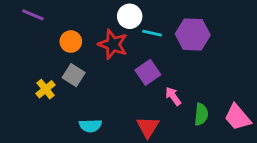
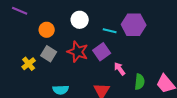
white circle: (130, 16) -> (80, 20), moved
cyan line: (152, 33) -> (110, 31), moved
red star: (113, 44) -> (78, 52), moved

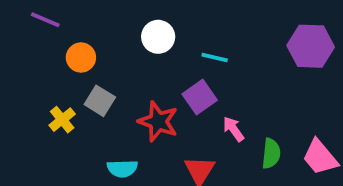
purple hexagon: (134, 25) -> (311, 46), moved
orange circle: (47, 30) -> (81, 57), moved
red star: (78, 52) -> (158, 122), moved

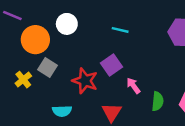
white circle: (158, 37) -> (67, 24), moved
orange circle: (81, 57) -> (35, 40), size x1.5
cyan line: (215, 57) -> (120, 30), moved

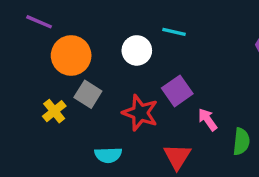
white circle: (67, 24) -> (137, 50), moved
cyan line: (120, 30) -> (174, 32), moved

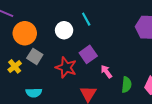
cyan line: (174, 32) -> (86, 19), turned 48
cyan semicircle: (108, 155) -> (34, 93), moved

